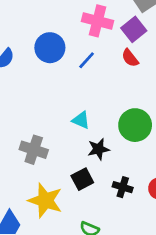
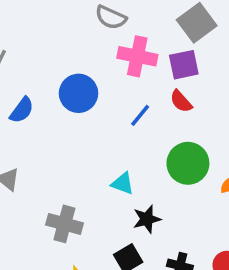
purple square: (134, 29) -> (184, 65), turned 30
blue line: (87, 60) -> (140, 115), moved
green circle: (135, 125) -> (188, 163), moved

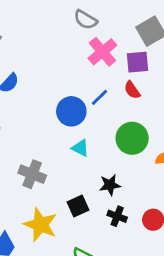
pink cross: (137, 56) -> (102, 52), turned 32
blue circle: (79, 93) -> (71, 111), moved
black star: (147, 219) -> (110, 185), moved

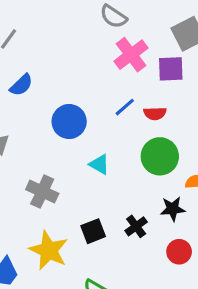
red semicircle: (132, 90) -> (155, 113), moved, turned -60
blue circle: (71, 111) -> (69, 122), moved
black star: (110, 185) -> (173, 209), moved
black cross: (117, 216) -> (136, 226), moved, turned 30

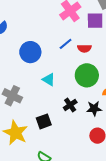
black cross: (136, 226) -> (70, 105), moved

